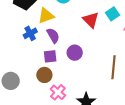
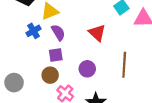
red triangle: (91, 20) -> (97, 33), moved
purple circle: (75, 53) -> (87, 69), moved

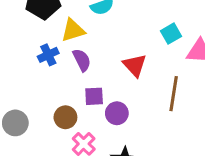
purple square: (56, 55) -> (94, 96), moved
brown line: (124, 65) -> (174, 94), moved

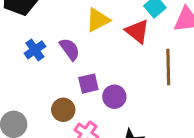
yellow triangle: (73, 30) -> (98, 20), moved
red triangle: (135, 65) -> (137, 31), moved

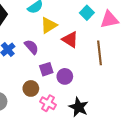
red triangle: (137, 31) -> (70, 40), moved

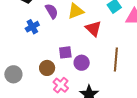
purple semicircle: (31, 47) -> (52, 11), moved
brown line: (100, 53) -> (116, 59), moved

